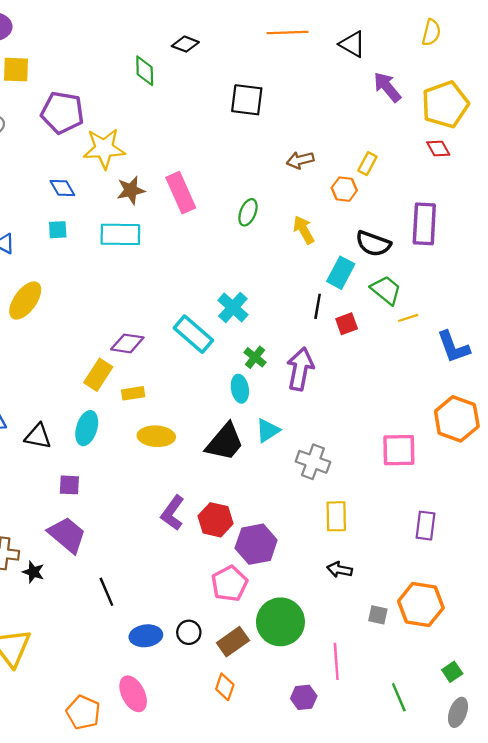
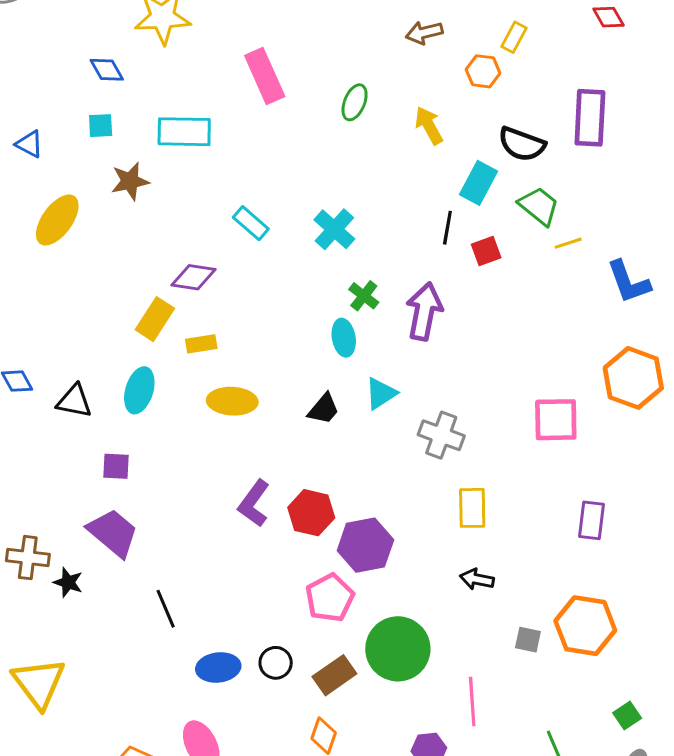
brown star: (131, 190) -> (130, 181), moved
cyan rectangle: (193, 334) -> (251, 223), moved, size x0.7
black trapezoid: (225, 442) -> (324, 409), size x0.6

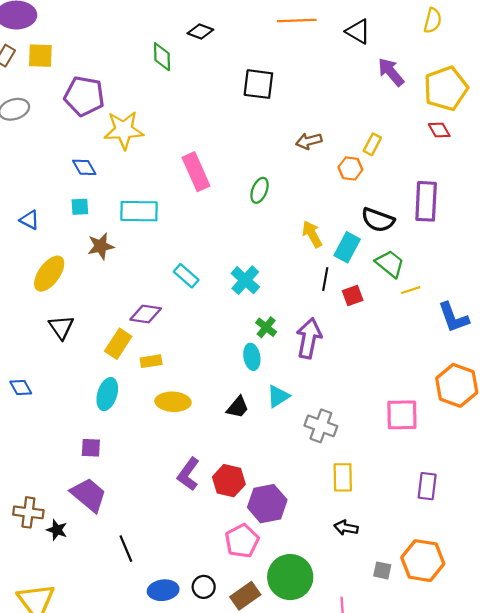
yellow arrow: (429, 126) -> (312, 234), moved
black triangle: (74, 401) -> (61, 327), moved, turned 44

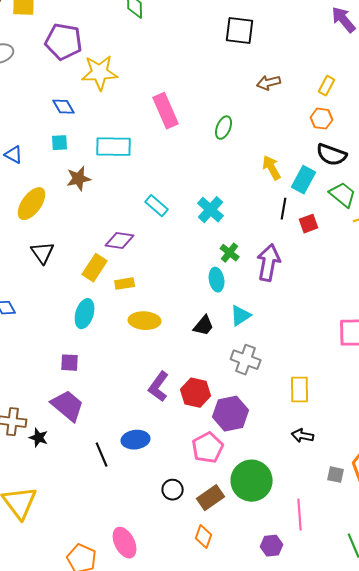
black square: (258, 84) -> (240, 31), moved
orange hexagon: (350, 168) -> (322, 119), moved
gray cross: (321, 426) -> (246, 360), moved
blue ellipse: (163, 590) -> (136, 440), moved

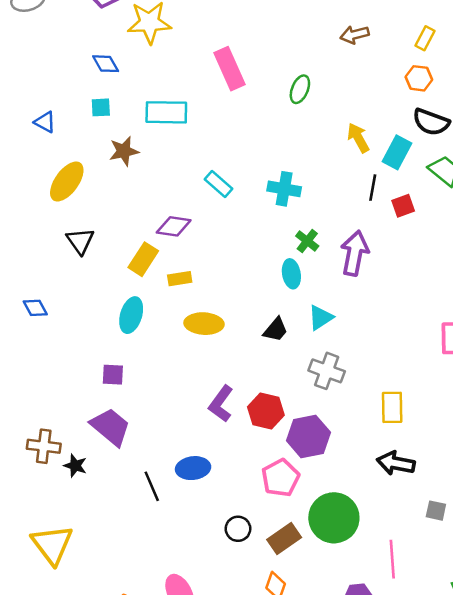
cyan cross: (211, 210) -> (284, 189), turned -32
black arrow: (303, 436) -> (396, 463), size x1.4

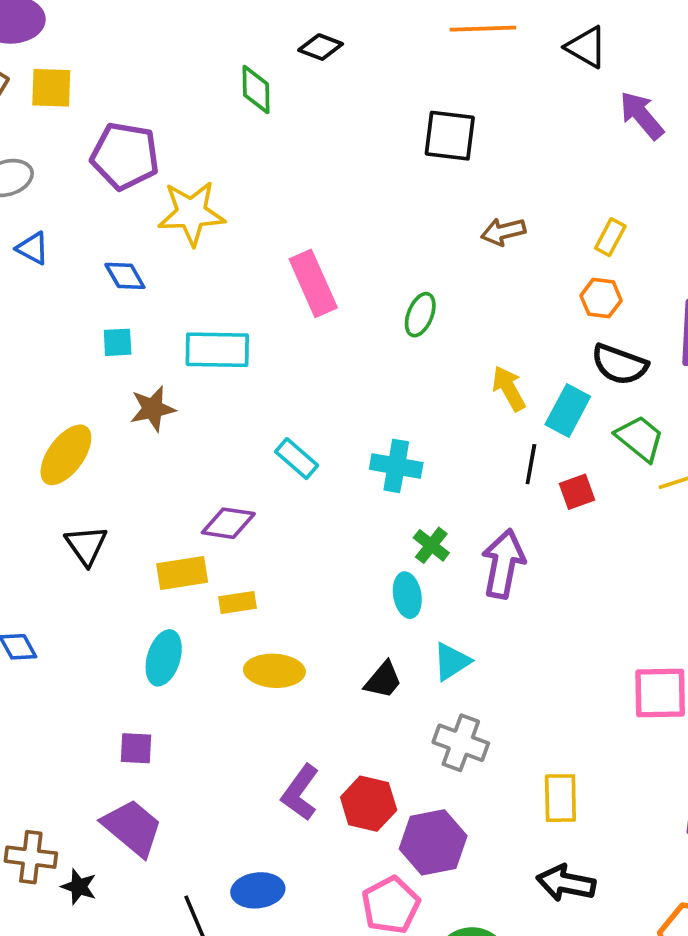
blue triangle: (45, 122) -> (33, 248), moved
yellow rectangle: (143, 259) -> (182, 573), turned 48

